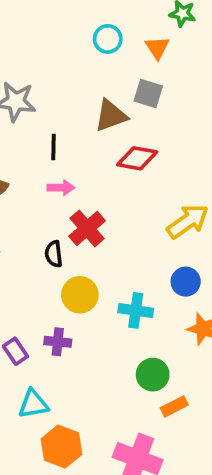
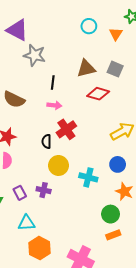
gray square: (148, 94) -> (115, 69), moved
green circle: (153, 375) -> (111, 214), moved
orange rectangle: (174, 406) -> (113, 235), moved

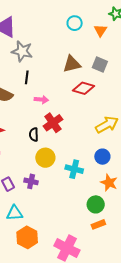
black line: (53, 82) -> (27, 77), moved

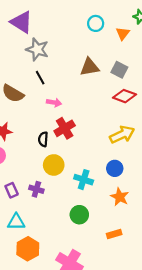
black line: (27, 77) -> (40, 78), turned -40
red diamond: (84, 88) -> (125, 96), moved
green circle: (96, 204) -> (79, 215), moved
orange rectangle: (98, 224) -> (114, 234), moved

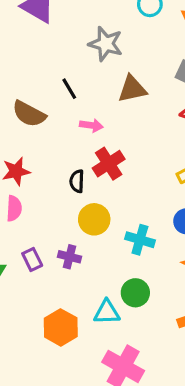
gray star: (37, 49) -> (106, 44), moved
brown triangle: (90, 67) -> (132, 89), moved
cyan triangle: (16, 222) -> (107, 312), moved
orange hexagon: (28, 249) -> (61, 327), moved

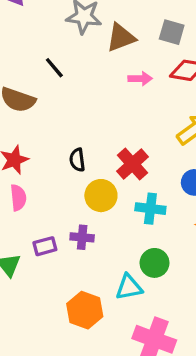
brown triangle: (132, 89) -> (121, 37), moved
pink arrow: (91, 125) -> (140, 79), moved
red cross: (109, 164) -> (132, 164), moved
purple rectangle: (32, 260) -> (45, 246), turned -70

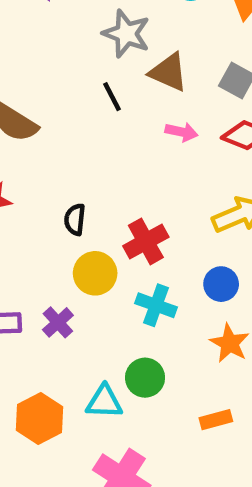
brown triangle: (121, 37) -> (169, 72), turned 32
black line: (54, 68) -> (112, 97), moved
purple cross: (82, 237) -> (58, 322), turned 30

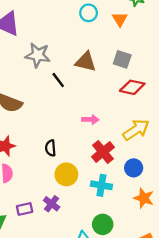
gray star: (126, 34) -> (38, 55), moved
pink arrow: (181, 132) -> (90, 120), moved
red cross: (146, 241) -> (103, 152), moved

